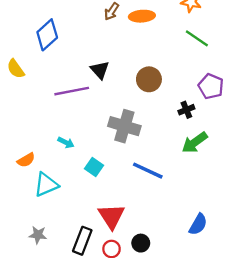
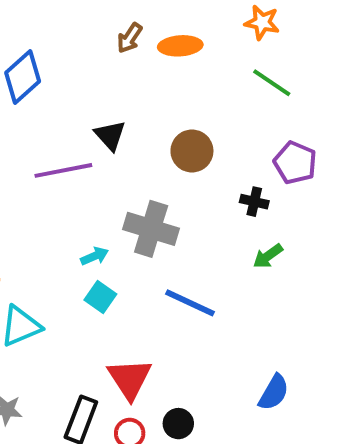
black cross: (186, 110) -> (254, 202), turned 35
cyan arrow: (66, 142) -> (95, 256), moved, turned -49
green arrow: (195, 142) -> (268, 256), size x0.7

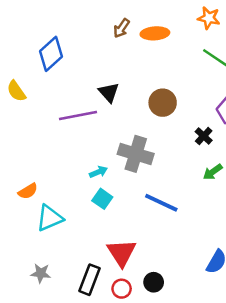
black cross: (254, 202) -> (204, 136), turned 30

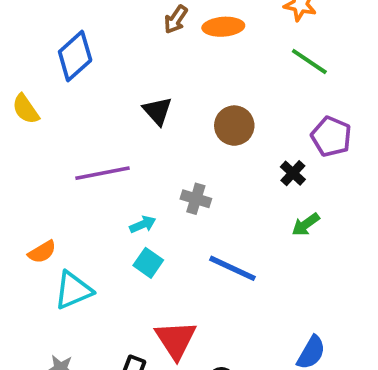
purple line: (78, 115) -> (103, 173), moved
gray cross: (136, 154) -> (196, 199), size x0.6

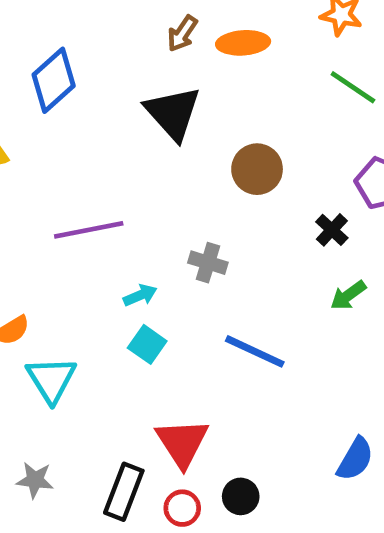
black triangle: (157, 111) -> (173, 113), moved, size x1.5
cyan triangle: (73, 290) -> (51, 380), turned -39

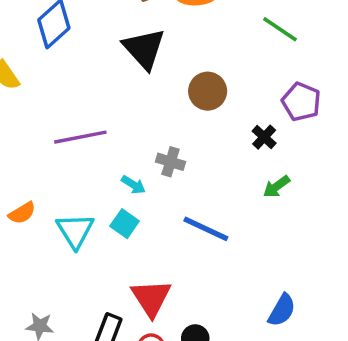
cyan arrow: (140, 295) -> (133, 185), moved, turned 55
cyan triangle: (51, 380) -> (75, 231), moved

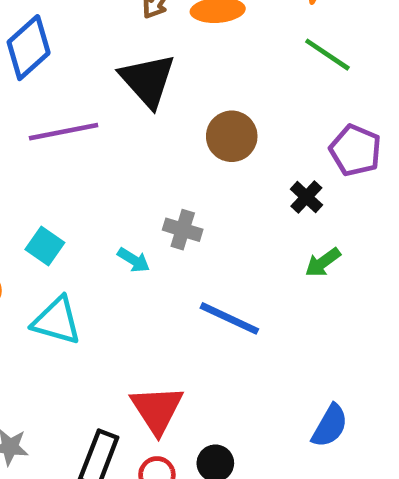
purple line: (80, 137) -> (64, 132), moved
cyan square: (125, 224) -> (45, 246), moved
cyan triangle: (75, 231) -> (57, 321), turned -42

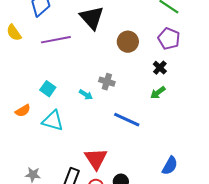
purple pentagon: (355, 150) -> (169, 39), moved
green arrow: (323, 262) -> (158, 93), moved

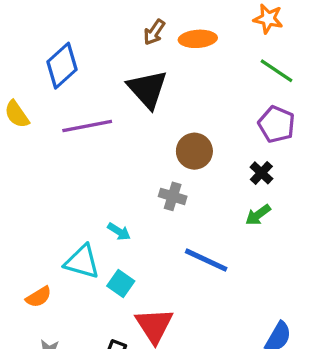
brown circle: (128, 42) -> (194, 151), moved
cyan square: (48, 89) -> (121, 284), moved
cyan arrow: (86, 95) -> (119, 232), moved
orange semicircle: (23, 111) -> (39, 297), moved

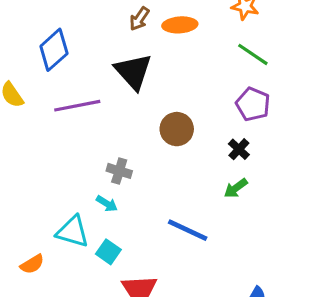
gray cross: (173, 196) -> (119, 171), moved

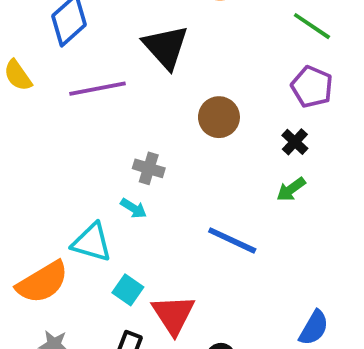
cyan square: (108, 252) -> (128, 290), moved
orange semicircle: (32, 264) -> (42, 282), size x1.8

